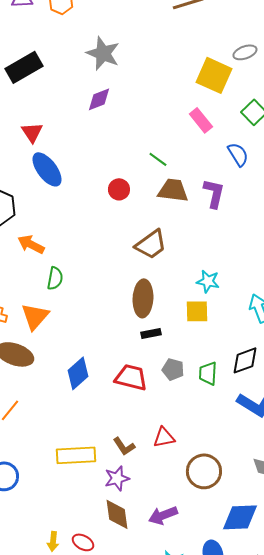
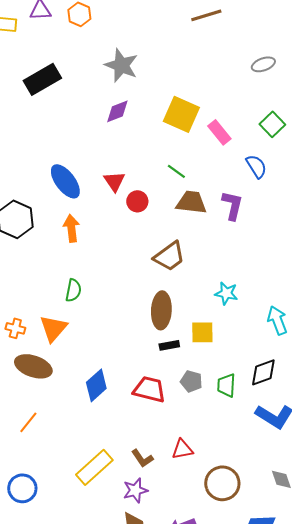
yellow square: (214, 75) -> (181, 114), moved
red triangle: (32, 132) -> (114, 181), moved
orange arrow: (31, 244) -> (71, 228), moved, turned 56
yellow square: (197, 311) -> (202, 332), moved
yellow rectangle: (76, 455) -> (94, 467), turned -39

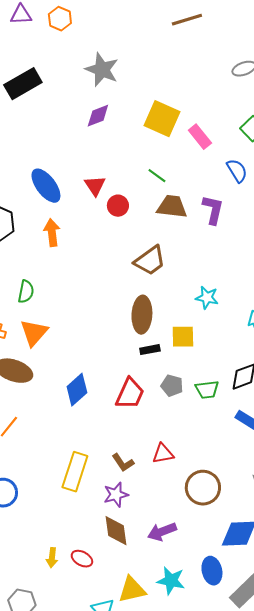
green semicircle: (73, 290) -> (26, 292), moved
green trapezoid: (226, 385) -> (207, 390), turned -100
red trapezoid: (149, 389) -> (130, 394), turned 100
yellow rectangle: (94, 467) -> (75, 472), turned -30

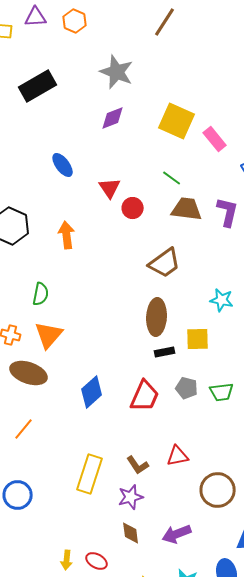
brown line: (187, 20) -> (165, 22), moved, turned -40
blue ellipse: (46, 186) -> (63, 165), moved, size x0.7
brown diamond: (116, 531) -> (131, 533), size x0.7

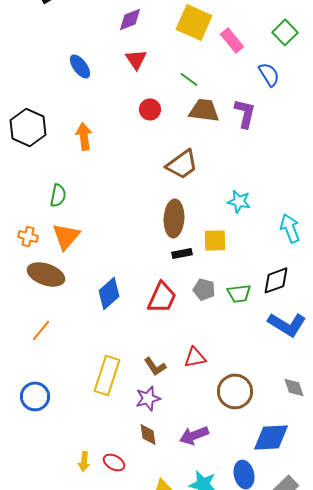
red triangle: (110, 188) -> (136, 59), moved

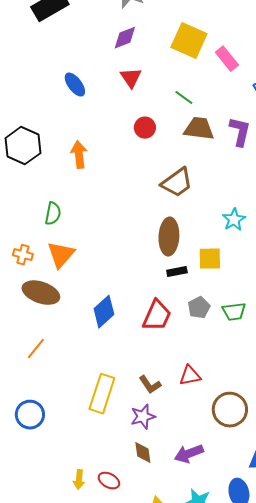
cyan star: (239, 201) -> (234, 220), turned 30
gray pentagon: (204, 289) -> (199, 308), turned 30

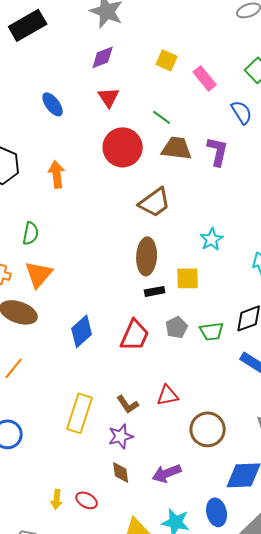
yellow square: (189, 41) -> (167, 60), size x0.6
red circle: (145, 128) -> (123, 147), size x1.8

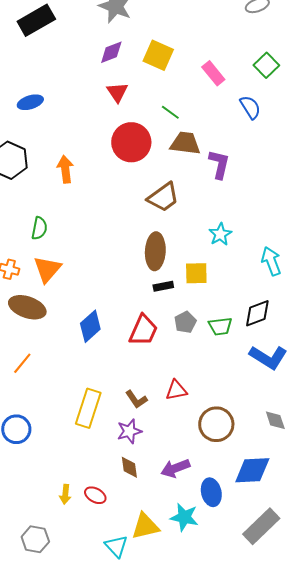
yellow square: (167, 60) -> (158, 55), moved, size x1.4
blue ellipse: (53, 104) -> (30, 102), moved, turned -70
purple L-shape: (218, 151) -> (219, 164), moved
blue ellipse: (217, 512) -> (211, 492), moved

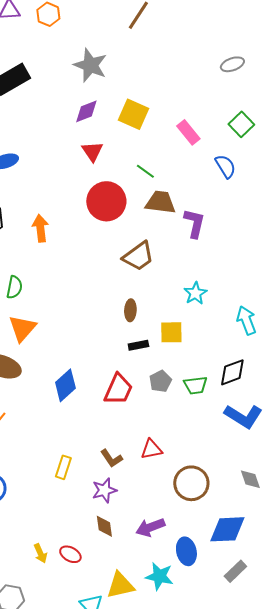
brown ellipse: (155, 251) -> (130, 310), size x0.6
yellow rectangle: (88, 408) -> (63, 467), size x0.6
yellow arrow: (65, 494) -> (40, 553), turned -30
gray rectangle: (261, 526) -> (235, 571), moved, size x0.6

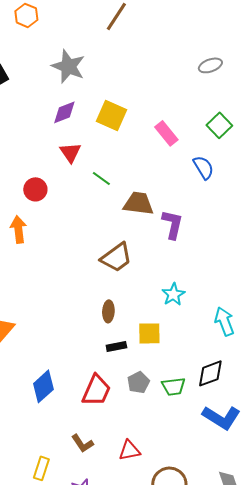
green line: (145, 171) -> (101, 178), moved
red circle: (106, 201) -> (35, 189), moved, size x0.6
brown L-shape: (111, 458) -> (82, 443), moved

